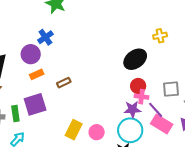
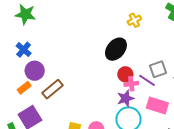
purple circle: (31, 54) -> (35, 71), moved
brown rectangle: (64, 83) -> (52, 89), size x1.5
purple line: (156, 110) -> (147, 80), moved

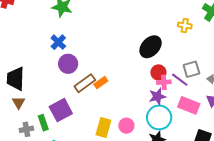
yellow cross: (134, 20) -> (185, 25), moved, turned 32
orange rectangle: (24, 88) -> (101, 83), moved

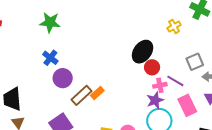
yellow cross: (185, 25) -> (174, 26), turned -32
gray square: (191, 69) -> (195, 62), moved
red circle: (158, 72) -> (152, 67), moved
pink rectangle: (189, 105) -> (187, 105), turned 50

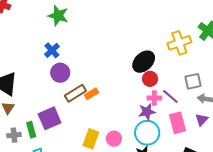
yellow cross: (174, 26) -> (179, 43), size x1.6

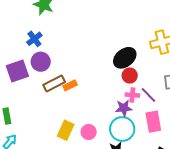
purple square: (50, 118) -> (17, 71), moved

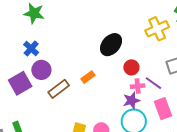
black ellipse: (125, 58) -> (111, 45), moved
orange rectangle: (70, 85) -> (88, 77), moved

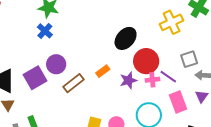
blue cross: (31, 49) -> (45, 31), moved
red circle: (131, 67) -> (146, 61), size x1.6
purple star: (131, 100) -> (128, 80), moved

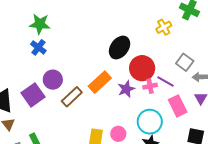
yellow cross: (172, 22) -> (164, 27), size x0.7
gray square: (189, 59) -> (185, 62), turned -30
orange rectangle: (103, 71) -> (100, 82), size x1.6

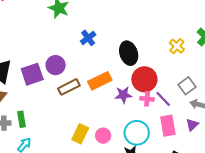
yellow cross: (164, 27) -> (177, 46), turned -35
blue cross: (38, 47) -> (88, 38), moved
black ellipse: (120, 48) -> (129, 53), turned -70

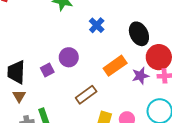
purple square: (32, 74) -> (47, 70), size x0.6
brown rectangle: (69, 87) -> (86, 95), moved

